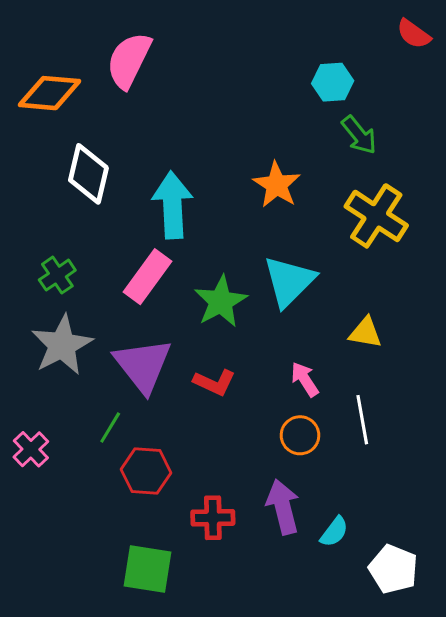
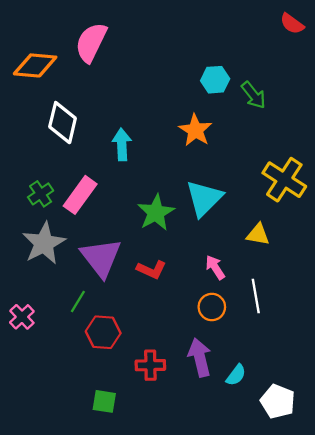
cyan hexagon: (333, 82) -> (215, 80), moved
cyan arrow: (172, 205) -> (122, 144), size x0.7
yellow cross: (376, 216) -> (284, 180), moved
pink rectangle: (148, 277) -> (80, 195), moved
green square: (148, 569) -> (104, 401), size x0.7

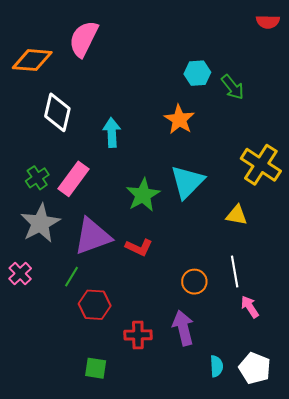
red semicircle: (292, 24) -> (268, 22), turned -35
purple triangle: (101, 258) -> (93, 236), turned 48
pink arrow: (215, 267) -> (250, 307), moved
pink cross: (22, 317) -> (20, 274), moved
cyan semicircle: (236, 375) -> (217, 366), moved, turned -40

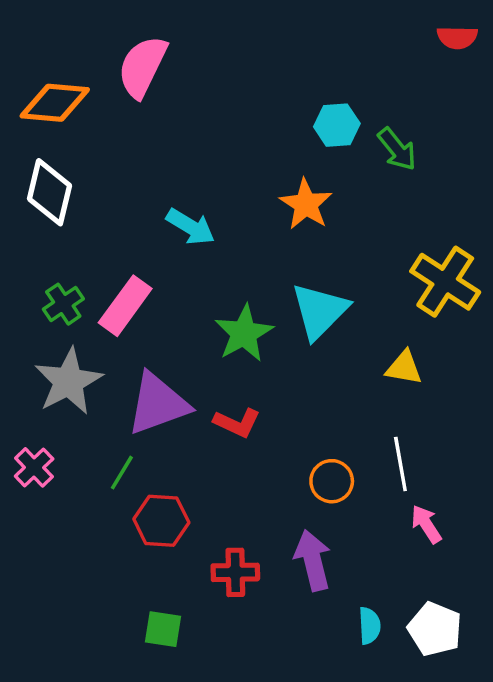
white diamond: (57, 112) -> (50, 192), moved
cyan arrow: (112, 133) -> (191, 227), turned 124

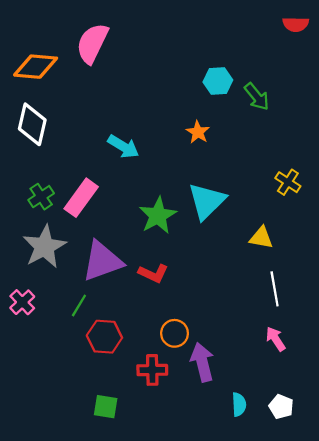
orange star: (306, 204) -> (198, 132), size x0.7
yellow cross: (445, 282) -> (288, 182), size x0.6
white line: (400, 464) -> (275, 289), moved
orange circle: (332, 481) -> (175, 333), moved
white pentagon: (435, 629) -> (281, 407), size x0.7

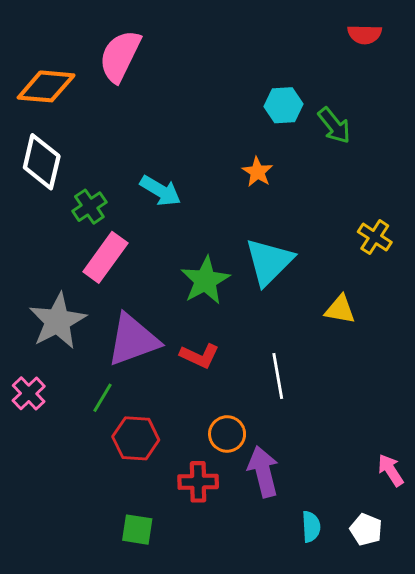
red semicircle: (296, 24) -> (365, 34), moved
green cross: (41, 197) -> (89, 207), moved
white line: (275, 289) -> (278, 376), moved
pink arrow: (276, 339) -> (391, 470), moved

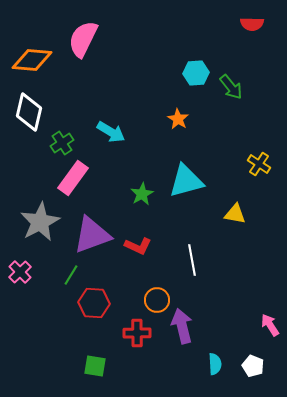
cyan triangle: (269, 262) -> (186, 181), turned 30
green star: (205, 280) -> (142, 194), size x0.7

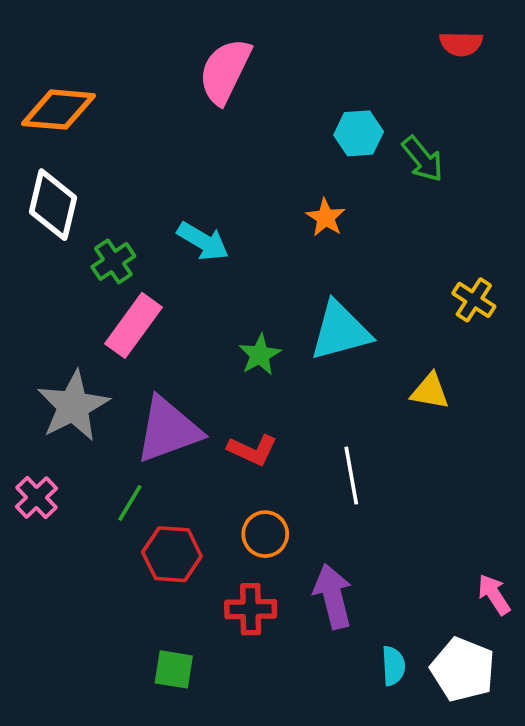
pink semicircle: (83, 39) -> (225, 71), moved
orange circle: (157, 300) -> (265, 534), moved
white pentagon: (253, 366) -> (463, 669), size x1.6

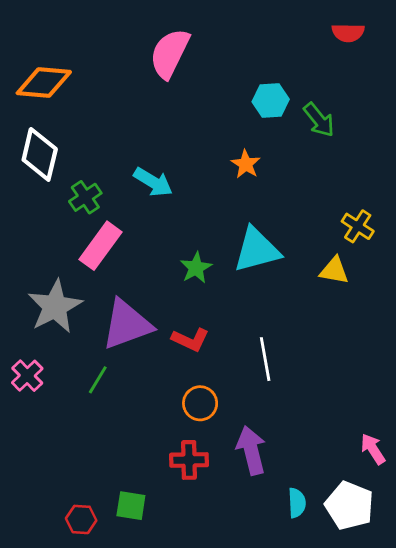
yellow triangle: (430, 391) -> (334, 271), moved
red hexagon: (172, 554) -> (81, 519), moved, size x0.7

